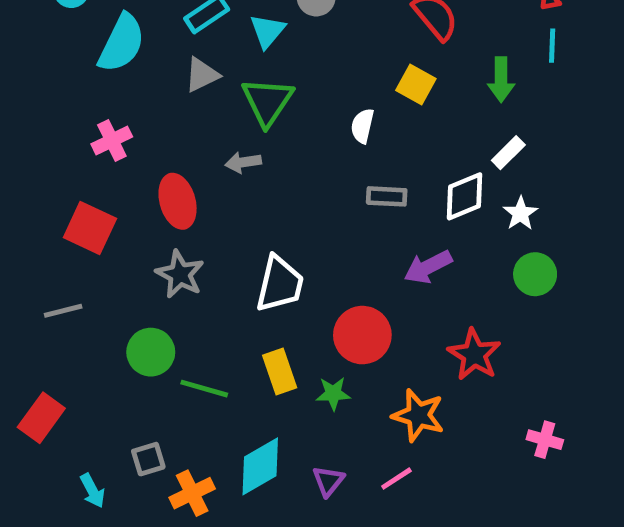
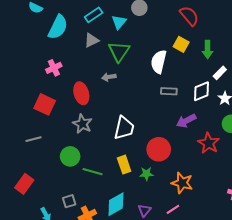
green arrow: (501, 80) -> (208, 49), moved
white semicircle: (362, 126) -> (159, 62), size x1.6
red star: (474, 354) -> (209, 143), moved

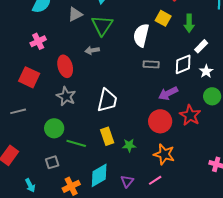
red circle: (159, 149) -> (160, 121), moved
gray square: (69, 201) -> (52, 162), moved

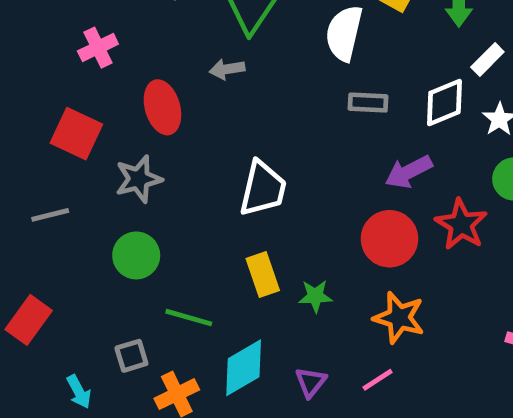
gray star: (66, 96) -> (139, 179), moved, turned 30
green line: (76, 143) -> (189, 318), moved
gray square: (52, 162) -> (131, 356), moved

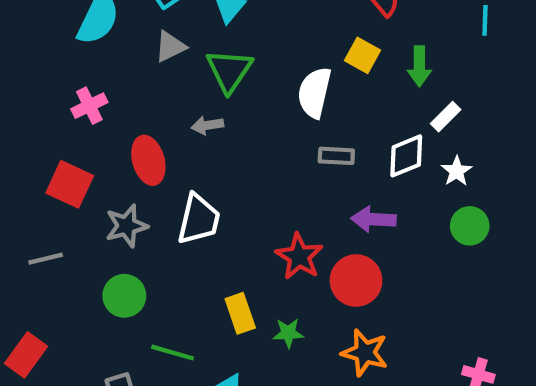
purple arrow: (409, 172) -> (374, 219), turned 30
white trapezoid: (263, 189) -> (199, 219), moved
red star: (461, 224) -> (299, 256), moved

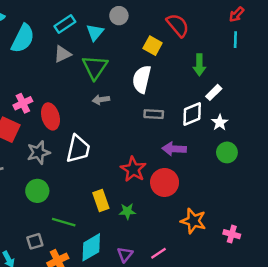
yellow square: (363, 55) -> (153, 46), moved
pink cross: (89, 106) -> (23, 103), moved
gray arrow: (207, 125) -> (101, 100), moved
orange star: (365, 353) -> (193, 221), moved

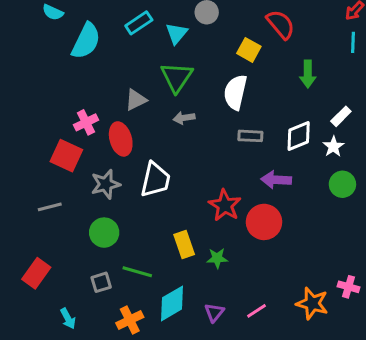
gray triangle: (62, 54) -> (136, 100), moved
white rectangle: (214, 92) -> (341, 116), moved
orange star: (193, 221) -> (312, 303), moved
gray square: (35, 241) -> (101, 282), moved

